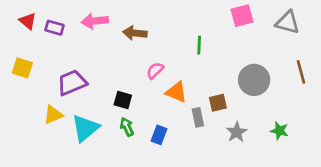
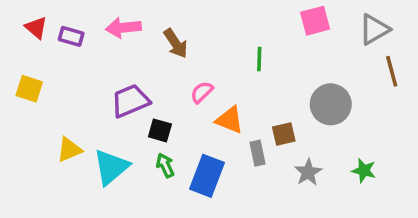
gray triangle: (288, 22) -> (374, 29), turned -45
brown arrow: (135, 33) -> (176, 43), turned -130
brown line: (301, 72) -> (392, 71), moved
purple trapezoid: (72, 83) -> (130, 101), moved
blue rectangle: (159, 135) -> (207, 176), size x1.6

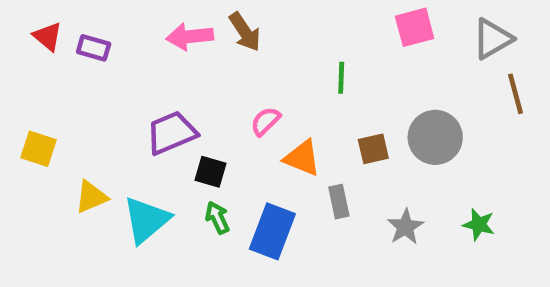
pink arrow: (123, 28) -> (190, 36), moved
brown arrow: (176, 43) -> (245, 32), moved
yellow square: (29, 89) -> (38, 149), moved
brown square: (284, 134) -> (373, 149), moved

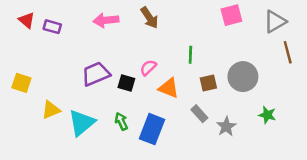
brown arrow: (245, 32) -> (149, 18), moved
green line: (341, 78) -> (190, 55), moved
black square: (210, 172) -> (126, 83), moved
gray rectangle: (339, 202) -> (199, 114), moved, turned -30
green star: (479, 224) -> (267, 115), moved

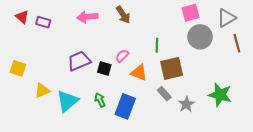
gray circle: (243, 77) -> (200, 37), moved
brown square: (208, 83) -> (172, 68), size x1.6
green star: (267, 115) -> (220, 95), size x1.6

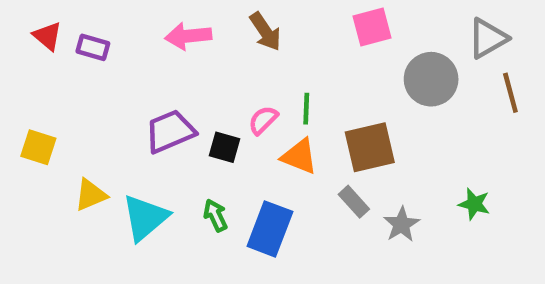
pink square: (191, 13) -> (372, 27), moved
green line: (157, 45) -> (306, 109), moved
green star: (220, 95) -> (474, 204), size x0.6

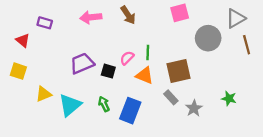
red triangle: (48, 36) -> (23, 40), moved

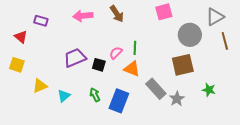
brown square: (179, 71) -> (183, 65), moved
gray rectangle: (171, 97) -> (156, 89), size x1.5
cyan triangle: (70, 105) -> (64, 96), size x0.6

